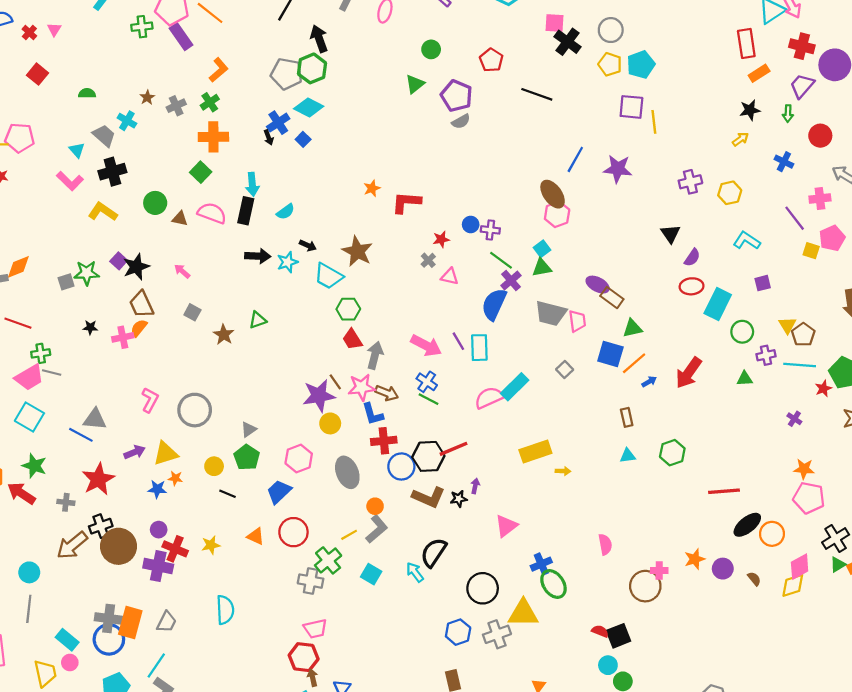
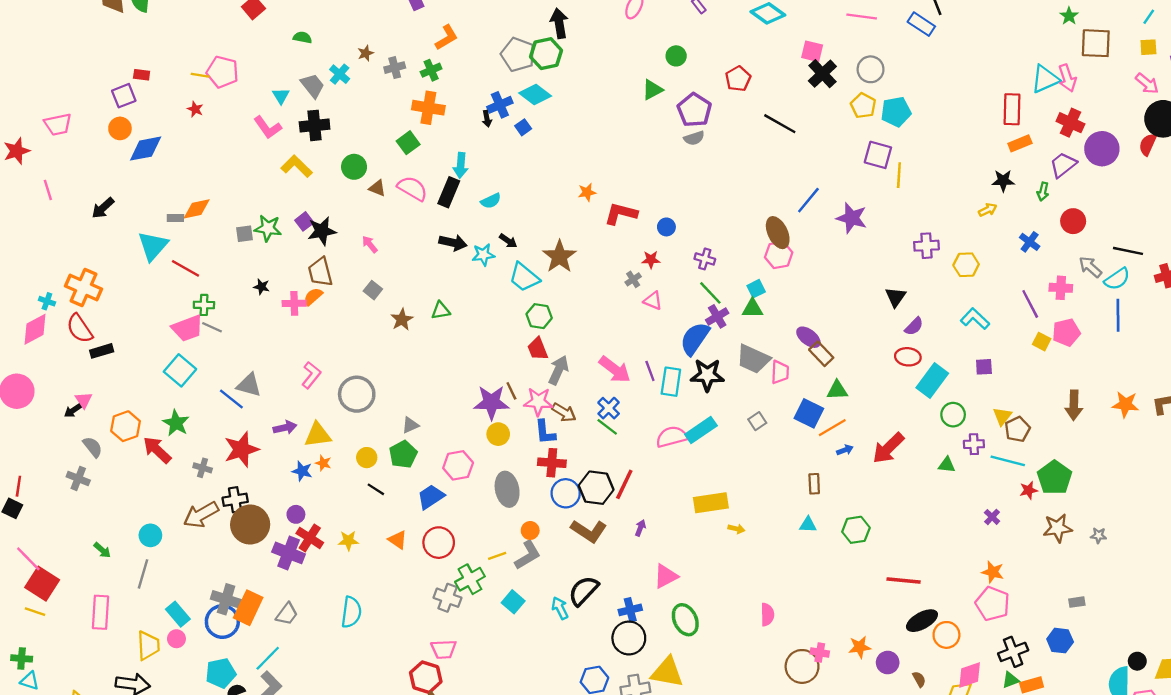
blue circle: (471, 224) -> (666, 227), moved
red line: (453, 449) -> (624, 484), turned -52
black star: (459, 499) -> (707, 375), moved, size x1.8
blue cross: (541, 564) -> (630, 610), moved
green ellipse: (553, 584) -> (685, 620), moved

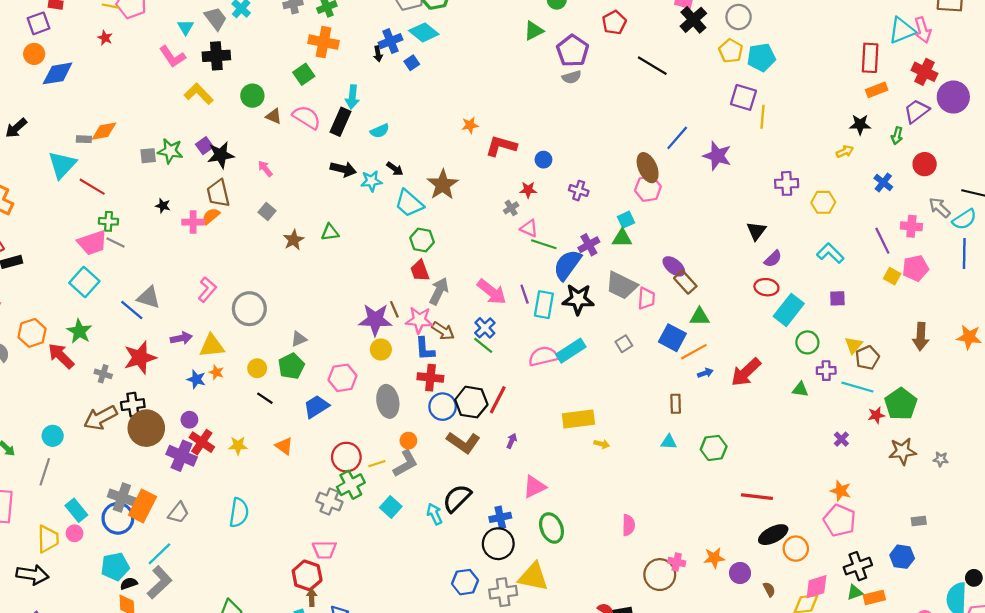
green line: (710, 293) -> (544, 244), moved, turned -30
red circle: (439, 543) -> (346, 457), moved

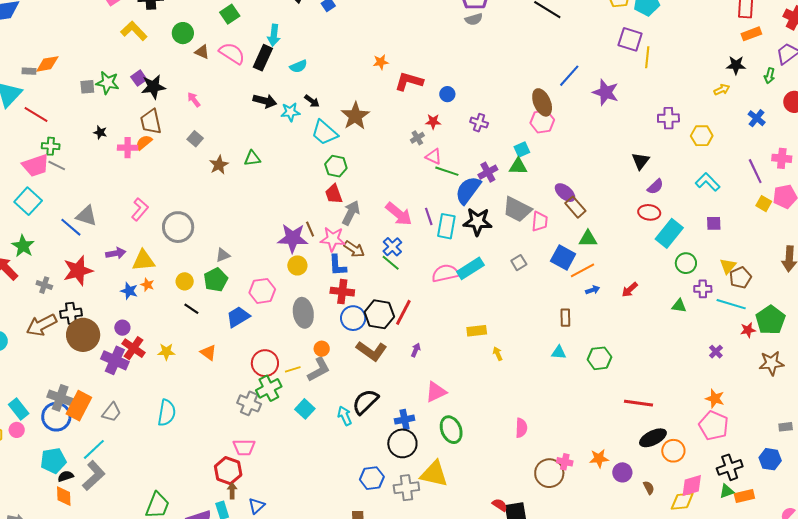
red arrow: (746, 372) -> (630, 290), size x0.6
yellow rectangle: (578, 419) -> (477, 331), size x0.7
yellow arrow: (602, 444) -> (498, 354), turned -128

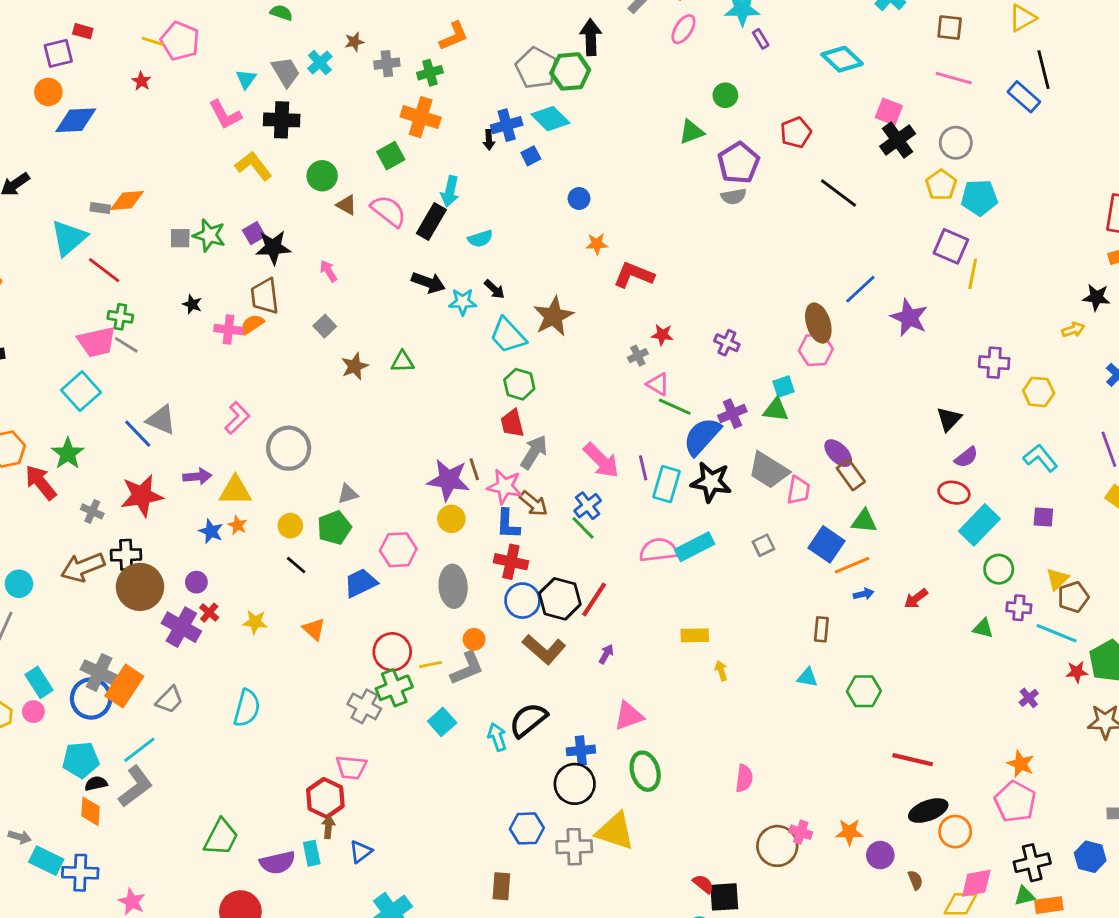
blue circle: (447, 94) -> (579, 198), moved
red cross: (134, 348) -> (209, 613), size x0.6

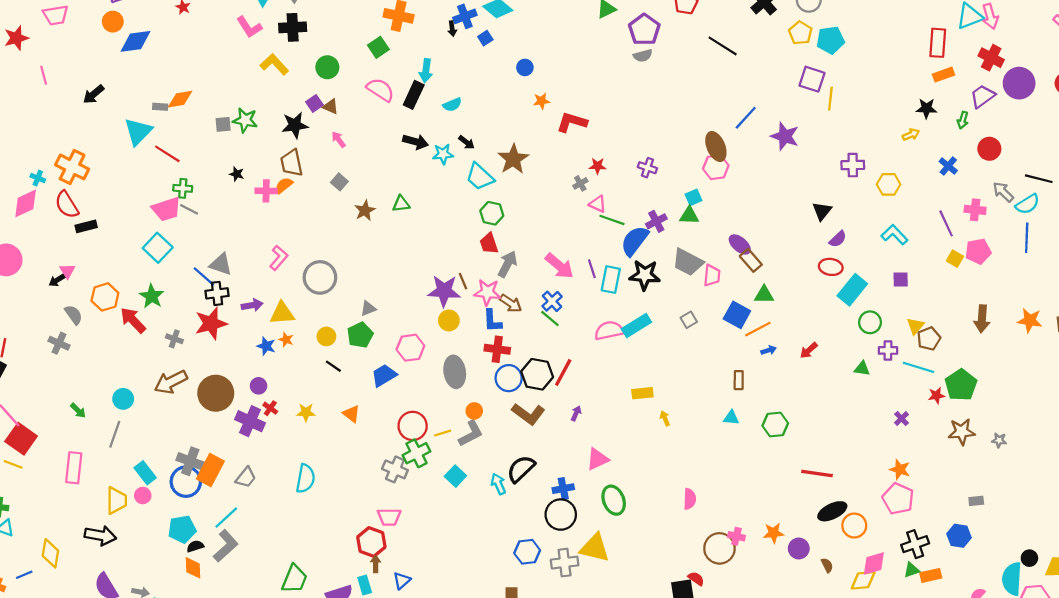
brown triangle: (347, 205) -> (331, 107), moved
purple square: (254, 233) -> (314, 103), moved
black cross: (126, 555) -> (217, 293), moved
red semicircle: (703, 884) -> (696, 579), moved

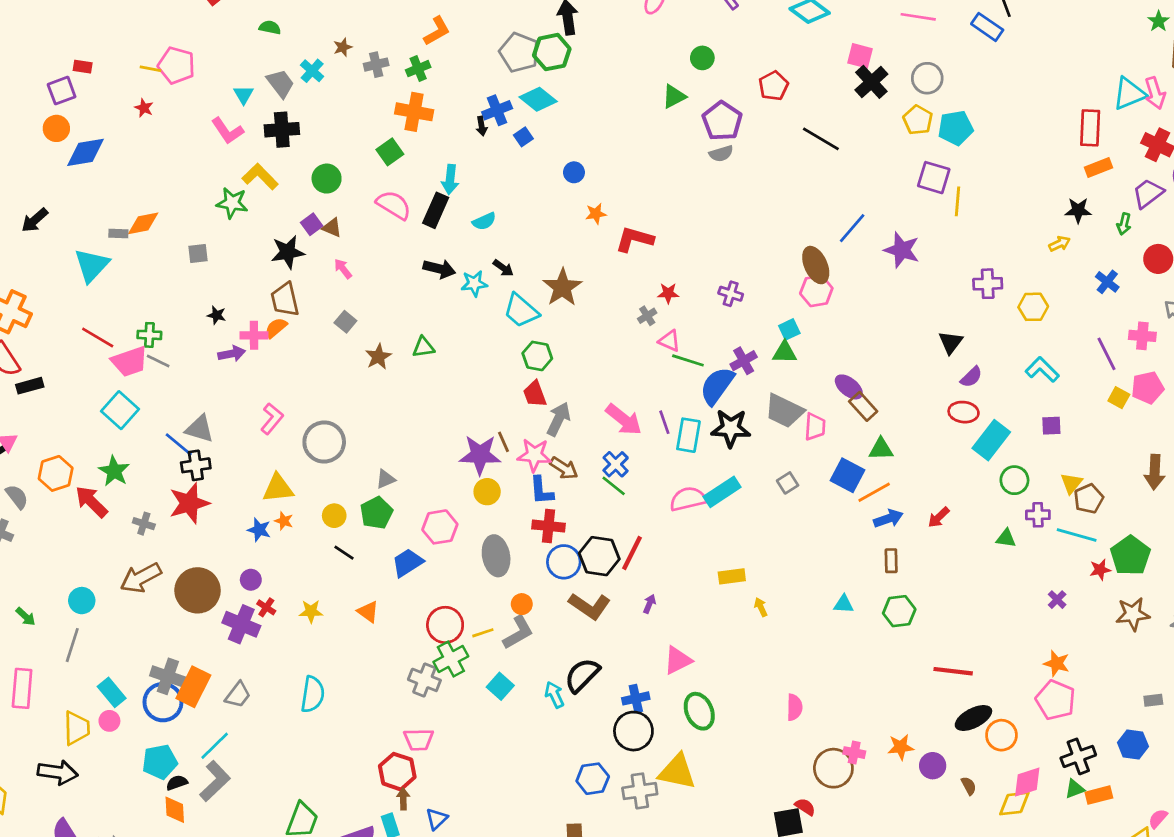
green star: (245, 120) -> (232, 203), moved
red line: (167, 154) -> (98, 337), moved
purple arrow: (252, 305) -> (232, 354), moved
blue arrow: (769, 350) -> (888, 519), size x1.5
brown rectangle: (739, 380) -> (891, 561), moved

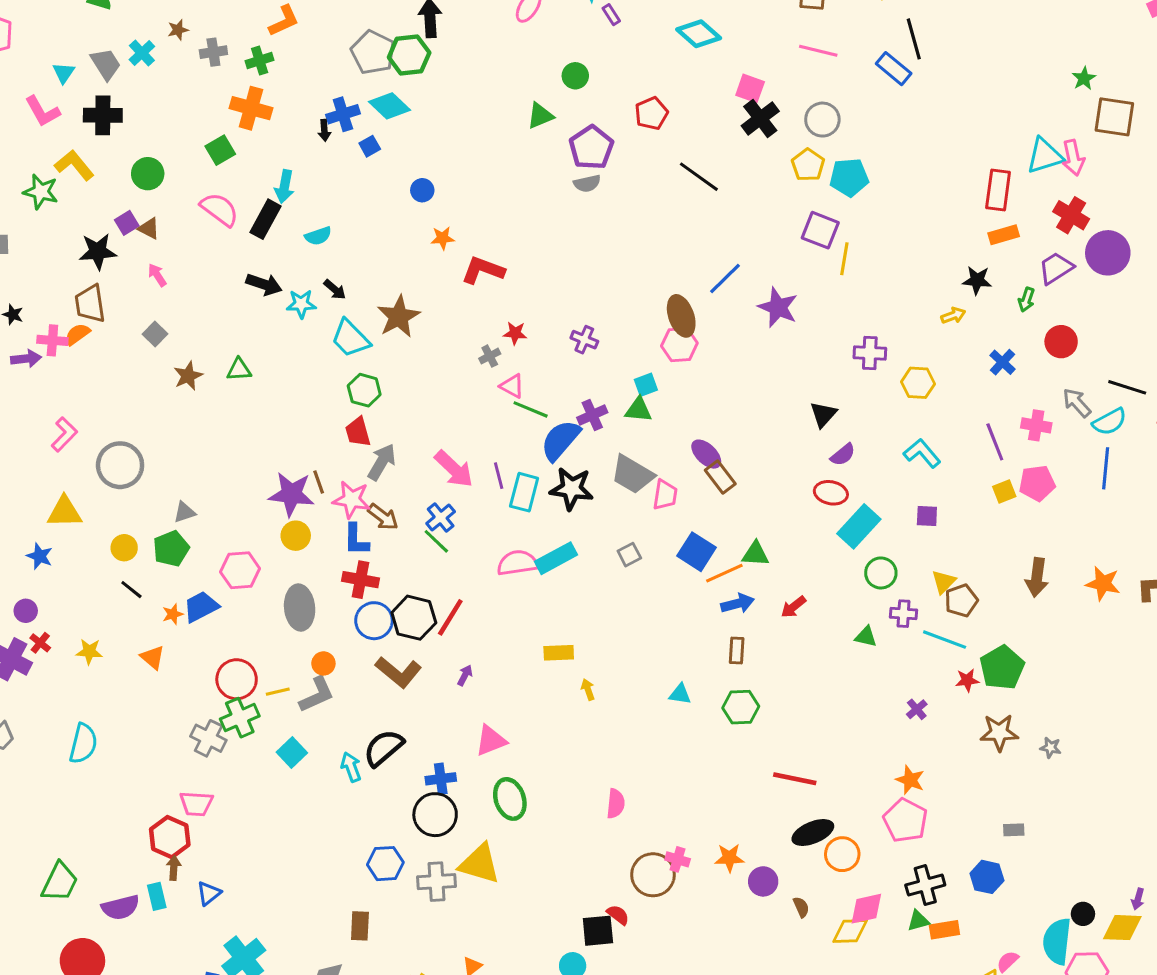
yellow square: (1119, 398) -> (1004, 492), turned 35
green triangle: (881, 449) -> (755, 554), moved
orange star: (284, 521) -> (173, 614), moved, turned 30

